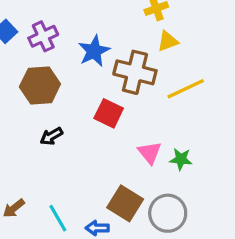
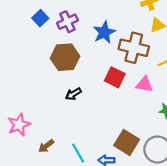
pink triangle: (150, 153) -> (144, 84), moved, turned -42

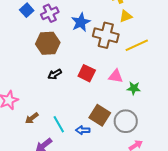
red square: (115, 77) -> (87, 73), moved
pink triangle: (144, 84) -> (116, 76), moved

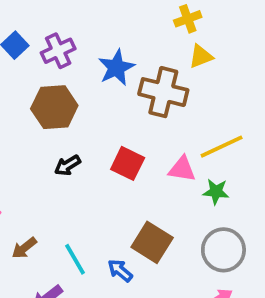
yellow line: (137, 45) -> (222, 147), moved
gray circle: (126, 121) -> (223, 250), moved
blue arrow: (83, 130) -> (120, 271), turned 40

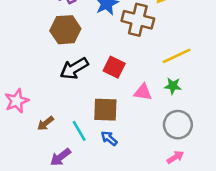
black arrow: (67, 165) -> (74, 68), size x1.6
pink triangle: (182, 169) -> (143, 92), moved
brown square: (152, 242) -> (105, 110), moved, turned -30

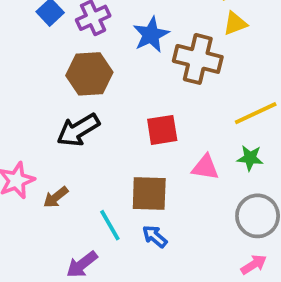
red square: (114, 67) -> (162, 130), turned -35
black arrow: (74, 68) -> (78, 130), moved
brown arrow: (45, 123) -> (56, 197), moved

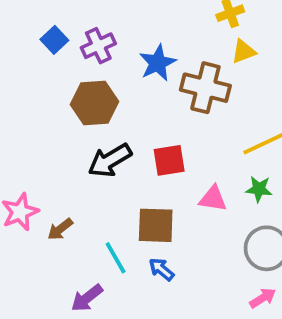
black arrow: (78, 130) -> (110, 160), moved

